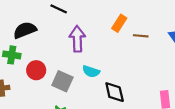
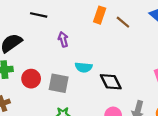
brown line: (141, 36) -> (123, 22), turned 48
purple arrow: (77, 39) -> (63, 39), size x0.6

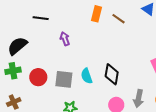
cyan semicircle: (84, 67) -> (87, 76), moved, turned 70
black diamond: (111, 82) -> (112, 74), turned 40

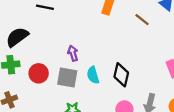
brown line: (119, 19) -> (142, 20), moved
purple arrow: (65, 39) -> (73, 53), moved

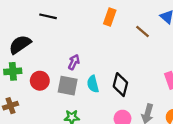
purple arrow: (73, 53) -> (74, 62), turned 40

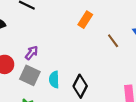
purple arrow: (74, 62) -> (32, 53), moved

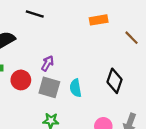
orange rectangle: (85, 20) -> (99, 20), turned 56
black diamond: (80, 86) -> (115, 81), moved

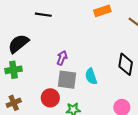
red circle: (21, 80) -> (50, 98), moved

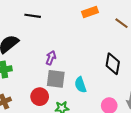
cyan semicircle: (91, 76) -> (80, 85), moved

